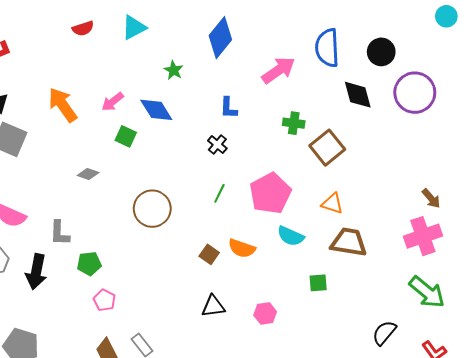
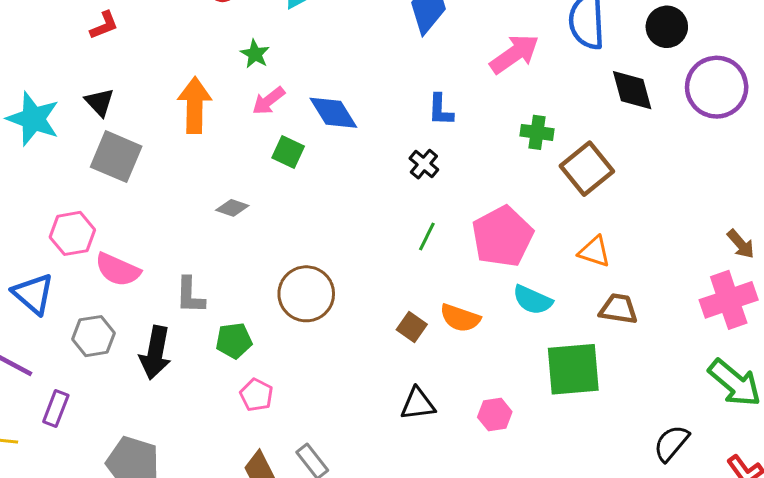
green star: (174, 70) -> (255, 54), moved
orange arrow: (63, 105) -> (195, 105), turned 36
brown circle: (152, 209) -> (306, 294), moved
brown trapezoid: (349, 242) -> (619, 309), size x0.7
green square: (318, 283) -> (573, 369), size x2.0

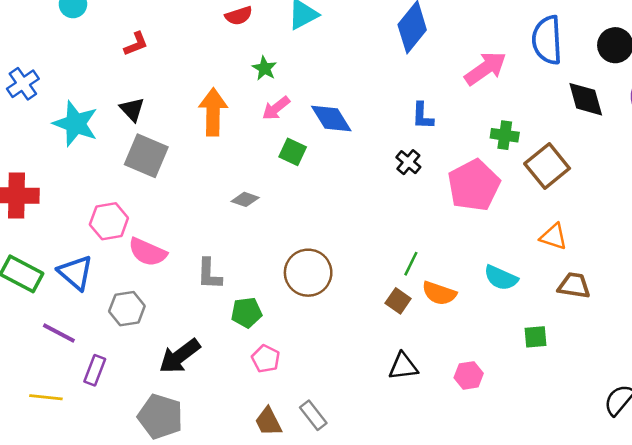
green line: (427, 236) -> (411, 264), moved
pink pentagon: (502, 236) -> (474, 185), moved
black arrow: (155, 353) -> (180, 356), moved, turned 42
green square: (573, 369) -> (536, 337), size x0.5

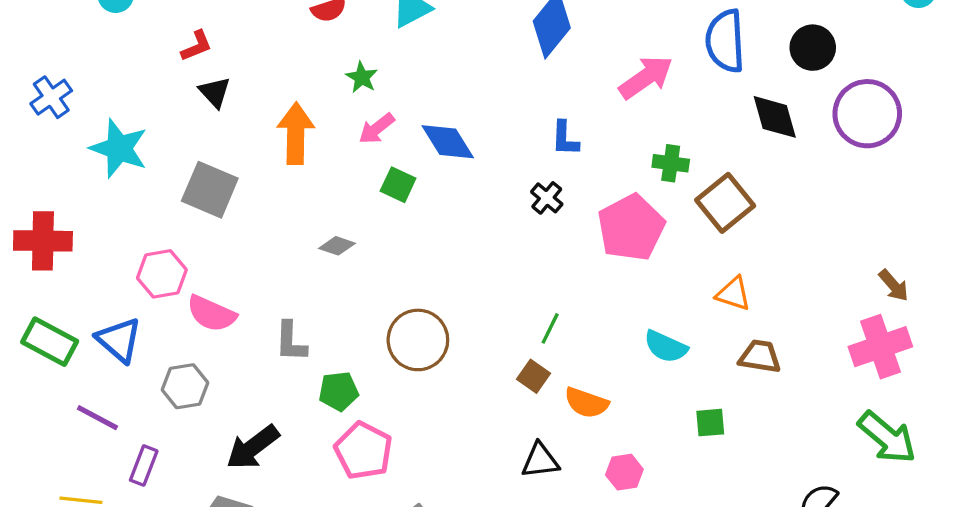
black triangle: (132, 109) -> (215, 92), moved
orange semicircle: (439, 293) -> (586, 403), moved
pink pentagon: (266, 359) -> (363, 451), size x1.6

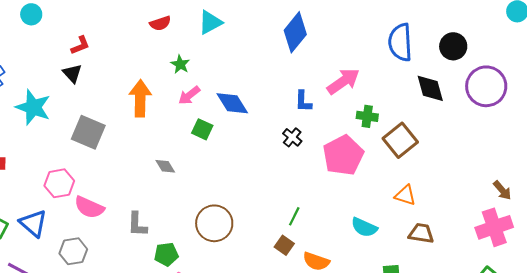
pink arrow: (646, 77) -> (343, 81), moved
black triangle: (215, 92) -> (72, 73), moved
gray diamond: (337, 246) -> (165, 166), turned 40

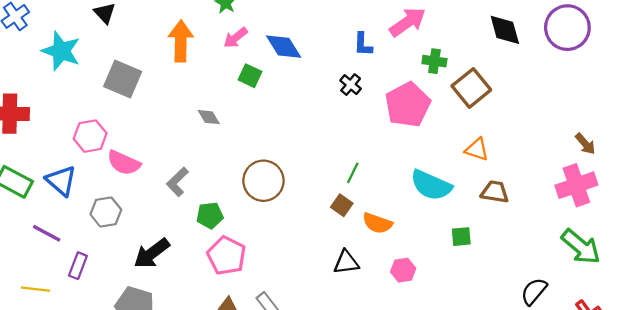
gray L-shape: (137, 224) -> (177, 182), turned 44
cyan semicircle: (364, 227) -> (431, 185), size x1.4

